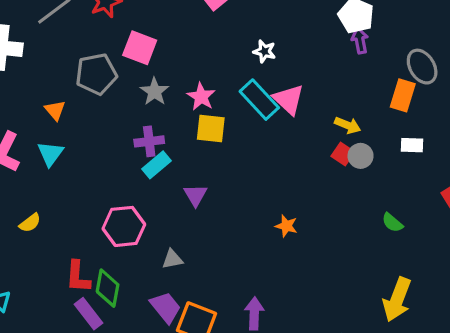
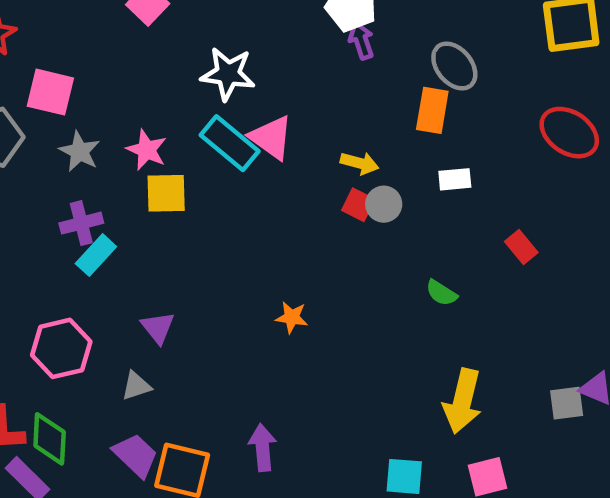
white star: (264, 51) -> (228, 74), size x1.6
purple triangle: (195, 195) -> (158, 328), moved

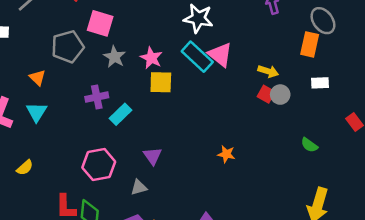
purple cross: (81, 223) -> (97, 97), moved

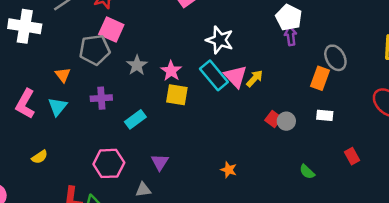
pink square: (100, 23) -> (111, 30), moved
yellow arrow: (268, 71) -> (255, 78), moved, turned -72
purple cross: (97, 97) -> (101, 98), moved

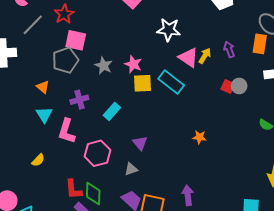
purple arrow: (291, 36) -> (229, 49), moved
cyan rectangle: (214, 75) -> (171, 82), moved
pink L-shape: (25, 104) -> (67, 131), moved

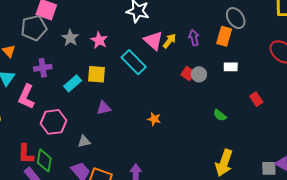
yellow square: (142, 83) -> (96, 74), moved
purple triangle: (140, 143) -> (104, 108), moved, turned 49

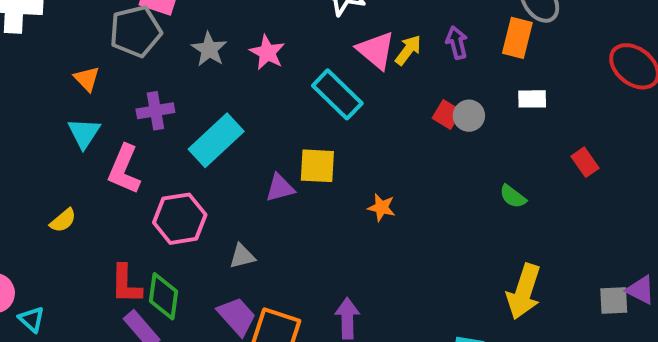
yellow square: (96, 74) -> (317, 166), moved
cyan rectangle: (73, 83) -> (216, 140), size x1.5

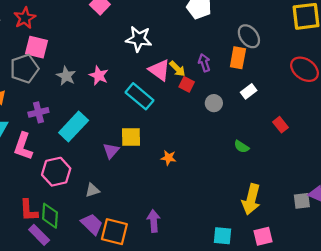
yellow arrow: (408, 50) -> (177, 69), turned 102
white rectangle: (532, 99) -> (249, 91), turned -32
red square: (447, 114) -> (187, 84), moved
purple triangle: (280, 188) -> (111, 151), turned -30

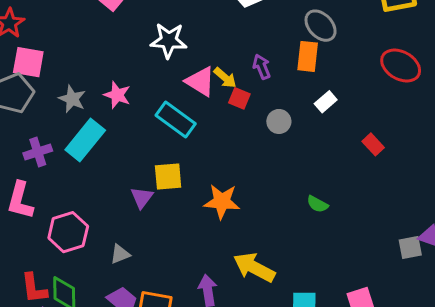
cyan rectangle: (74, 126) -> (85, 140), moved
green semicircle: (241, 147) -> (317, 204), moved
orange star: (168, 158) -> (222, 202), size x1.6
yellow arrow: (251, 199) -> (254, 267), moved, turned 108

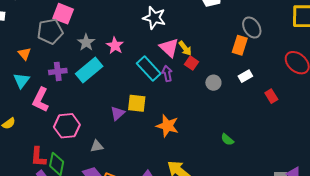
purple arrow: (262, 67) -> (167, 73), moved
red rectangle: (373, 144) -> (271, 96), moved

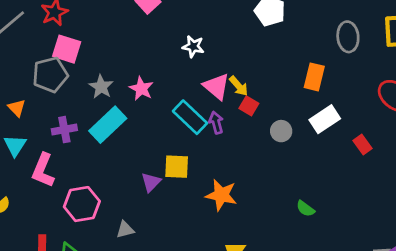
white star: (154, 18) -> (193, 46), size x0.7
gray ellipse: (252, 27) -> (348, 37), moved, turned 30
white rectangle: (245, 76) -> (325, 119), size x1.5

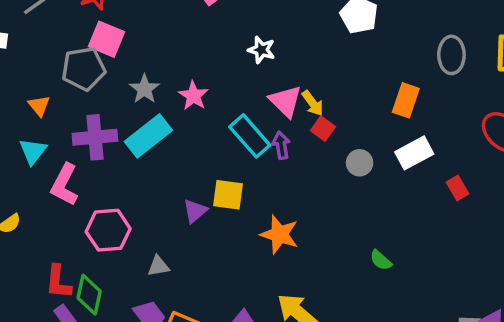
purple cross: (64, 130) -> (95, 137), size x1.4

